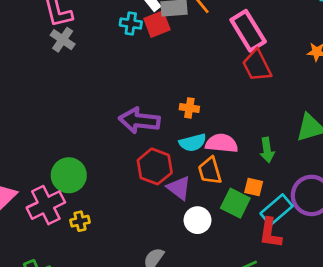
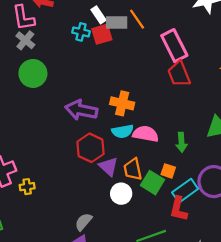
orange cross: (189, 108) -> (122, 103), size x1.5
orange trapezoid: (210, 171) -> (133, 169), moved
green circle: (69, 175) -> (33, 73), moved

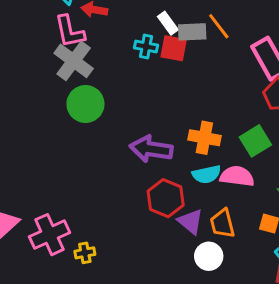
red square: (102, 34) -> (174, 48), turned 30
gray cross: (25, 40) -> (74, 61), size x1.5
green square: (152, 183) -> (255, 141), moved, turned 30

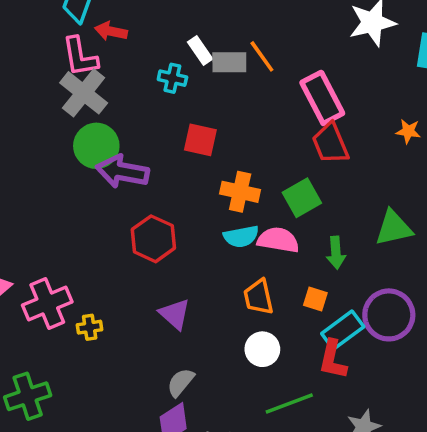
red square: (174, 48) -> (200, 140), moved
purple arrow: (151, 149) -> (122, 172), moved
red hexagon: (166, 198) -> (153, 239), moved
purple triangle: (190, 222) -> (175, 314), moved
white circle: (209, 256) -> (262, 349), moved

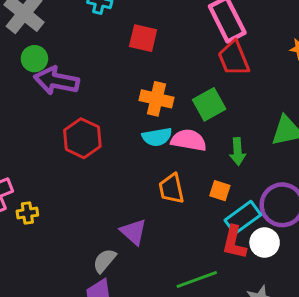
red square: (200, 140) -> (143, 38), moved
green circle: (96, 146) -> (34, 59), size x0.7
purple triangle: (175, 314) -> (133, 232), moved
white circle: (262, 349) -> (265, 243), moved

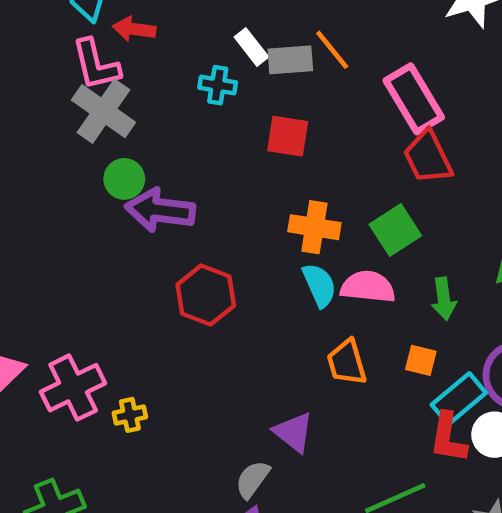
cyan semicircle: (157, 137) -> (319, 285), turned -100

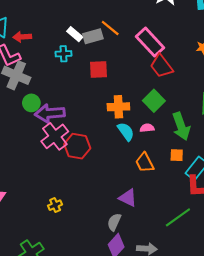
pink semicircle: (368, 287) -> (147, 128), size x0.6
green arrow: (444, 299) -> (181, 126), size x1.5
pink cross: (73, 388) -> (55, 136), moved

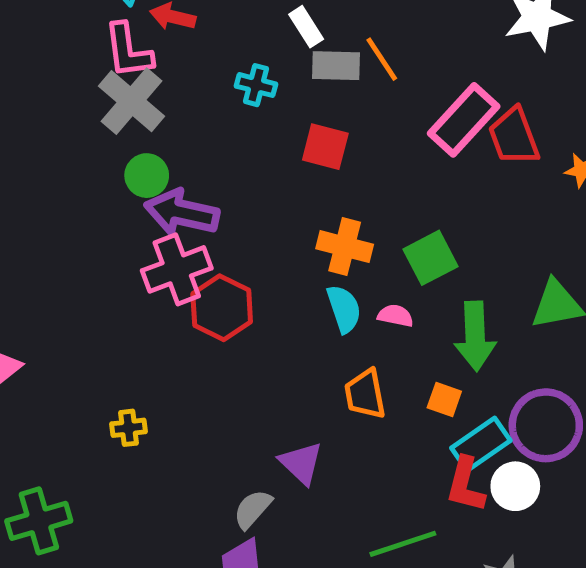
white rectangle: (75, 34) -> (306, 27), moved
pink rectangle: (150, 42) -> (464, 120), turned 68
red trapezoid: (161, 66) -> (514, 136), moved

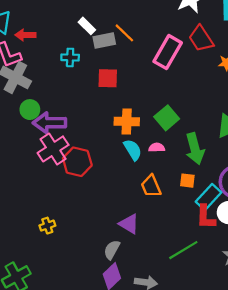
red trapezoid: (514, 136) -> (201, 39), moved

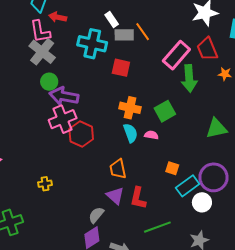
cyan cross: (70, 57) -> (92, 44), size x1.8
green arrow: (195, 149) -> (189, 79), moved
orange trapezoid: (151, 186) -> (118, 169), moved
red L-shape: (206, 217) -> (138, 198), moved

